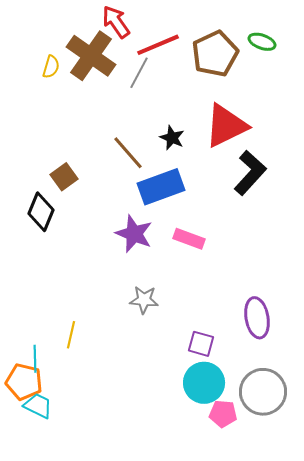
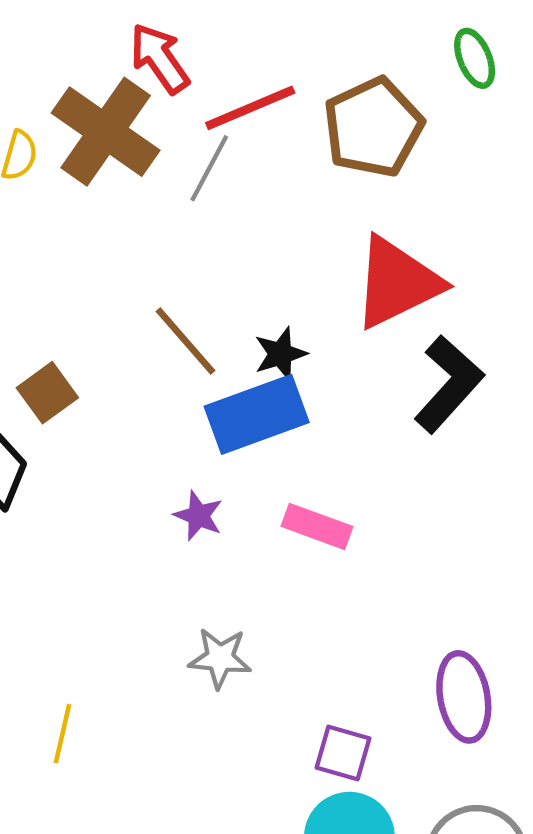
green ellipse: (262, 42) -> (475, 58), moved, turned 48
black star: (172, 138) -> (280, 354), moved, turned 30
purple star: (134, 234) -> (198, 516), size x0.6

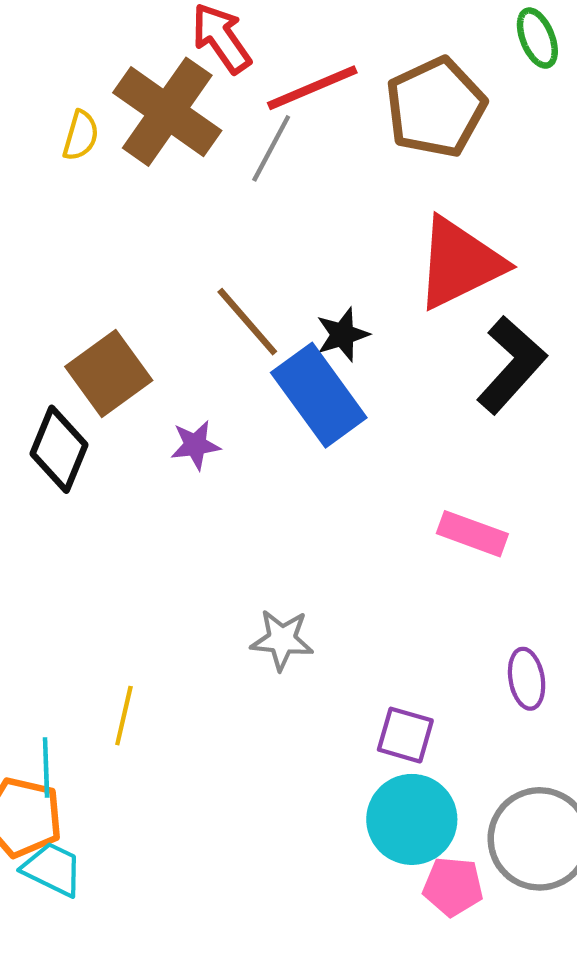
brown square: (47, 393) -> (109, 374), size x1.4
blue rectangle: (257, 414) -> (319, 395), turned 74
purple star: (198, 516) -> (195, 445), moved, turned -30
pink rectangle: (317, 526) -> (472, 534), moved
purple ellipse: (464, 697) -> (527, 679), size x0.7

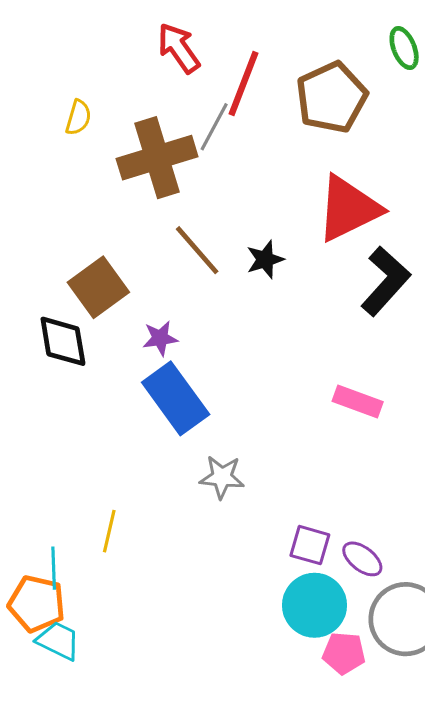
red line: (312, 88) -> (243, 84), turned -46
brown cross: (167, 112) -> (157, 158), moved, turned 38
blue rectangle: (319, 395) -> (176, 398), moved
black diamond: (59, 449) -> (63, 341), turned -32
purple ellipse: (527, 679) -> (362, 559), moved, turned -42

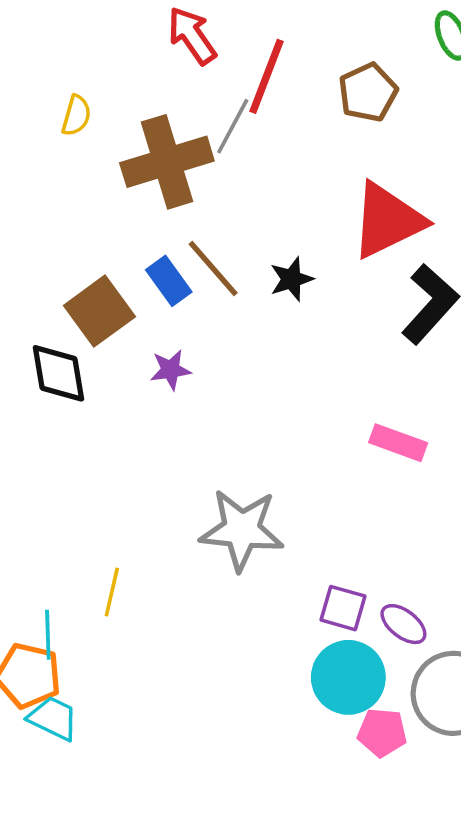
brown pentagon: (331, 97) -> (368, 92), size x0.7
blue rectangle: (176, 398) -> (169, 281), moved, size x0.6
gray star: (222, 477) -> (242, 530), size x1.6

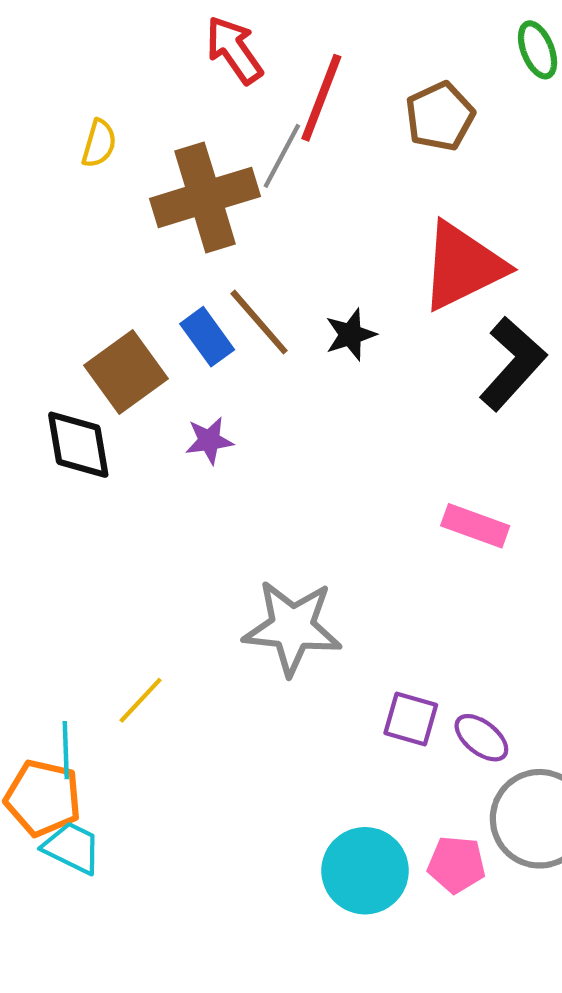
yellow line: (112, 592) -> (141, 700), turned 30
cyan circle: (348, 677) -> (365, 871), moved

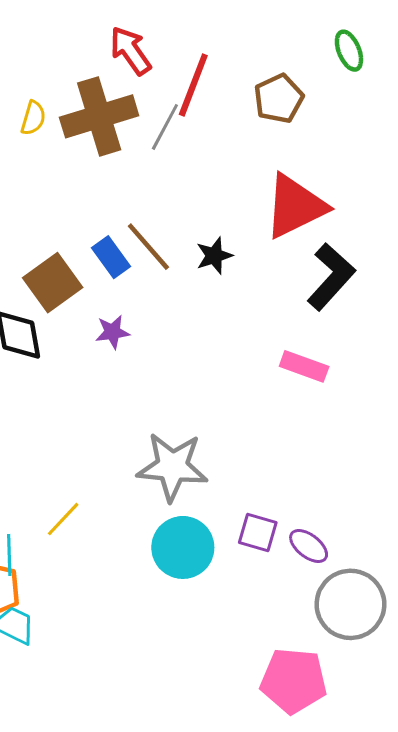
brown cross: (205, 197) -> (99, 116), moved
pink rectangle: (475, 526) -> (304, 366), moved
pink pentagon: (456, 864) -> (294, 681), moved, size x1.6
cyan circle: (365, 871) -> (183, 547), moved

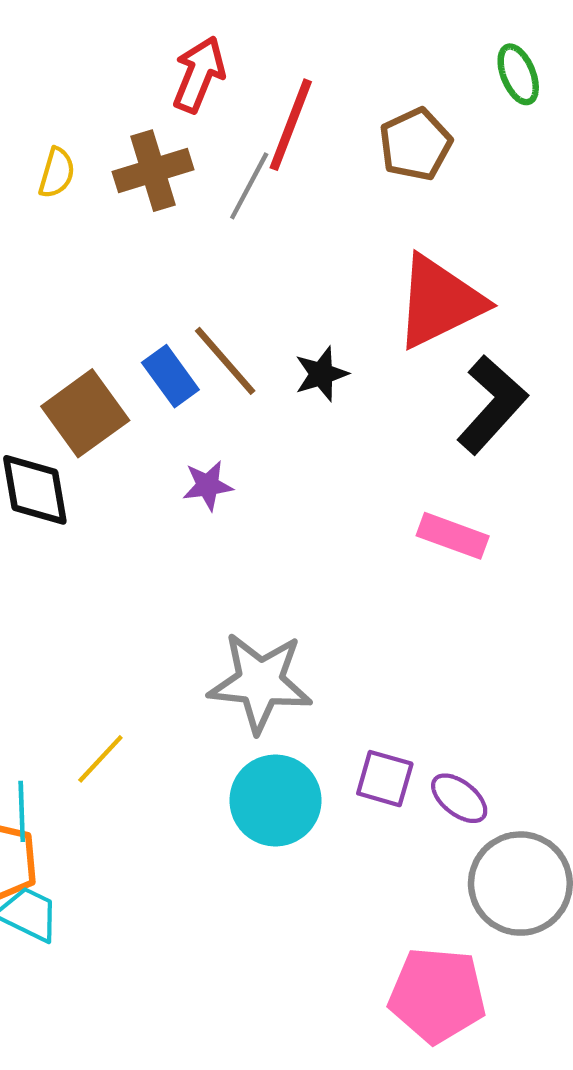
red arrow: (130, 51) -> (199, 74), turned 57
brown cross: (99, 116) -> (153, 171), size x0.7
purple star: (113, 332) -> (208, 486), moved

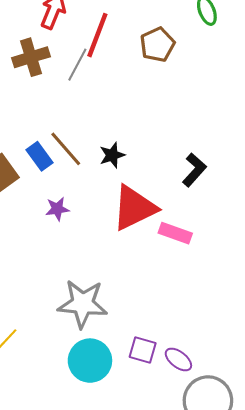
red triangle: (439, 302) -> (134, 208), moved
black L-shape: (492, 405) -> (194, 170), size x0.7

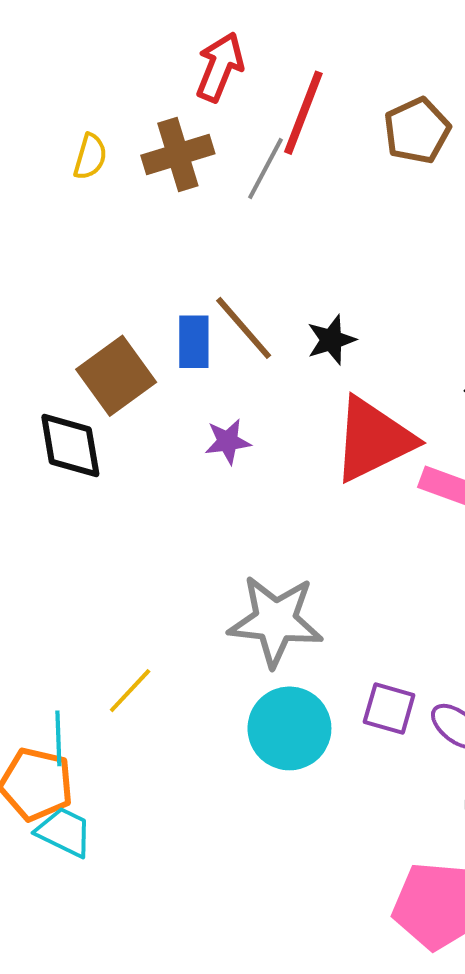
blue rectangle: (39, 156) -> (194, 342), turned 36

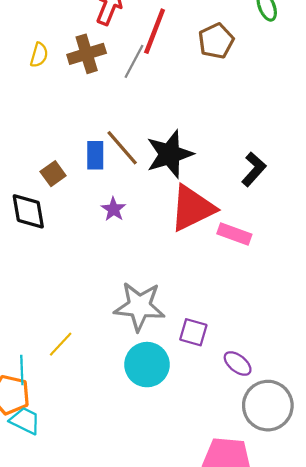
black star: (331, 340) -> (170, 154), size x1.8
brown square: (116, 376) -> (53, 174), size x0.6
purple star: (228, 441) -> (114, 209), turned -30
purple square: (389, 708) -> (193, 332), moved

